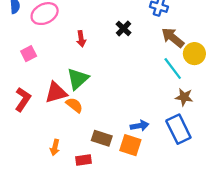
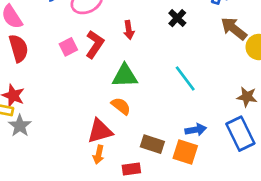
cyan line: (173, 68) -> (185, 78), moved
green triangle: (78, 79) -> (125, 76), turned 40
red triangle: (56, 93) -> (100, 131), moved
red L-shape: (23, 99) -> (95, 44), moved

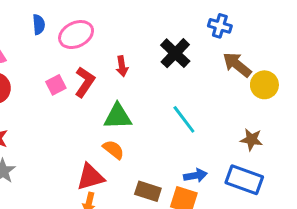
black cross: (177, 18) -> (175, 53), size x1.5
blue rectangle: (240, 134) -> (244, 180), turned -44

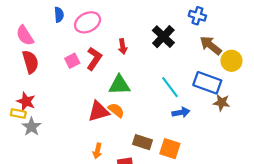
blue arrow: (195, 175) -> (181, 112), moved
red triangle: (90, 177) -> (99, 111), moved
blue rectangle: (244, 180) -> (207, 83), moved

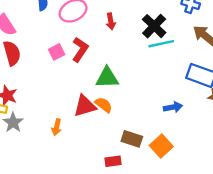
red arrow: (123, 46) -> (111, 21), moved
cyan line: (170, 87) -> (161, 44), moved, turned -65
orange square: (170, 149) -> (161, 146), turned 30
orange arrow: (97, 151) -> (57, 127), moved

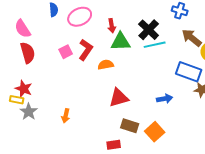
green triangle: (107, 78) -> (121, 42), moved
orange semicircle: (104, 105) -> (106, 65), moved, turned -49
red triangle: (85, 106) -> (119, 98), moved

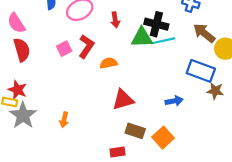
black cross: (149, 30) -> (156, 24), turned -30
green triangle: (121, 42) -> (142, 38), moved
gray star: (29, 112) -> (23, 115), size x1.4

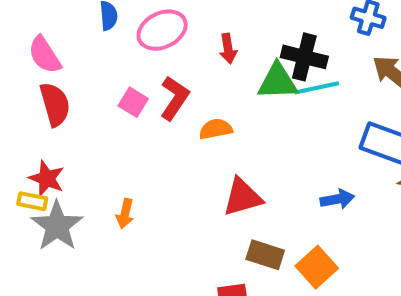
pink square: (64, 49) -> (133, 102), turned -32
orange arrow: (64, 120) -> (125, 214), moved

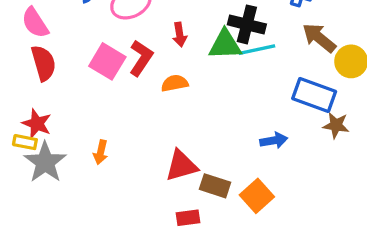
red arrow: (228, 49) -> (180, 35), moved
pink square: (133, 102) -> (107, 61), size x1.5
red triangle: (242, 197) -> (181, 166), moved

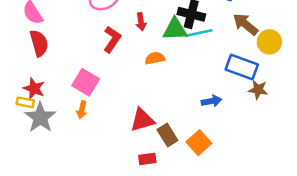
pink square: (107, 61) -> (86, 82), moved
orange semicircle: (175, 83) -> (155, 58), moved
brown rectangle: (215, 186) -> (167, 135), turned 40

